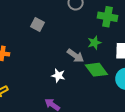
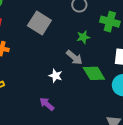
gray square: (37, 24) -> (39, 23), size x1.6
green star: (94, 43) -> (83, 37), moved

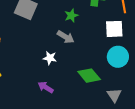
green diamond: (94, 73) -> (89, 76), moved

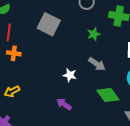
gray arrow: (66, 37) -> (97, 64), moved

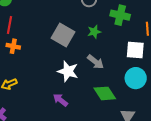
gray square: (49, 24) -> (63, 35), moved
white star: (70, 75) -> (68, 71), size x1.5

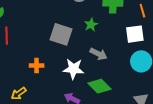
orange cross: (13, 46) -> (37, 65), moved
green diamond: (105, 93) -> (99, 86), moved

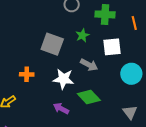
white square: (135, 34) -> (112, 47), moved

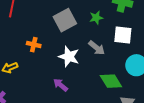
gray square: (52, 44) -> (65, 20), turned 30
green diamond: (89, 97) -> (111, 81), moved

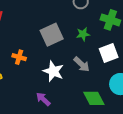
white square: (123, 35) -> (109, 53), turned -30

